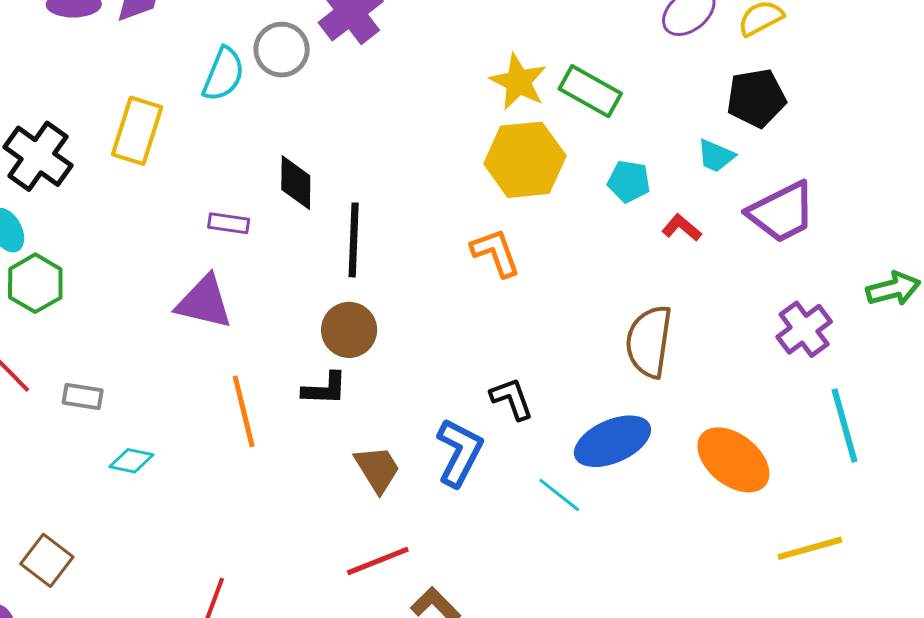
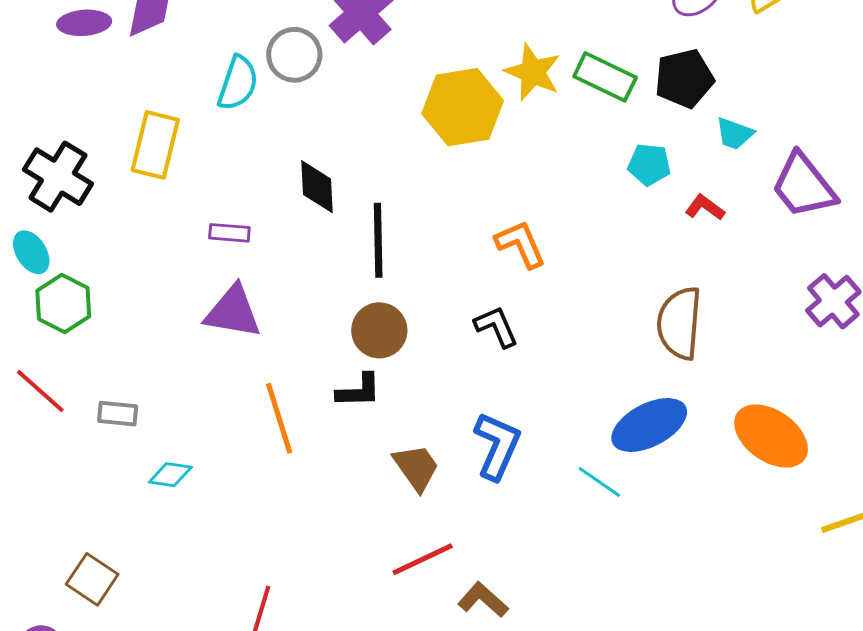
black pentagon: (756, 98) -> (684, 78), moved
yellow hexagon: (525, 160) -> (463, 107), moved
purple trapezoid: (782, 212) -> (804, 186), turned 82
purple rectangle: (229, 223) -> (229, 233), moved
black L-shape: (512, 399) -> (496, 327), moved

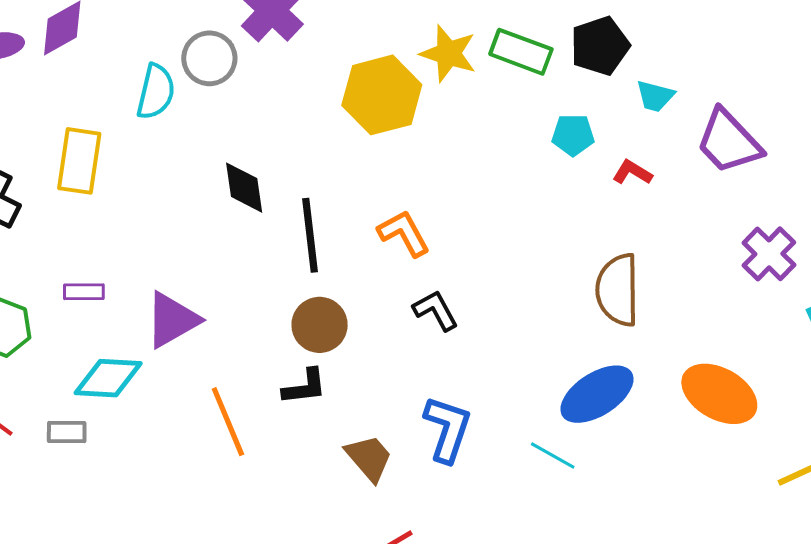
purple rectangle: (229, 233) -> (84, 292), moved
orange L-shape: (521, 244) -> (404, 233), moved
purple triangle: (233, 312) -> (172, 320), turned -34
cyan diamond: (170, 475) -> (108, 378), moved, size x1.6

